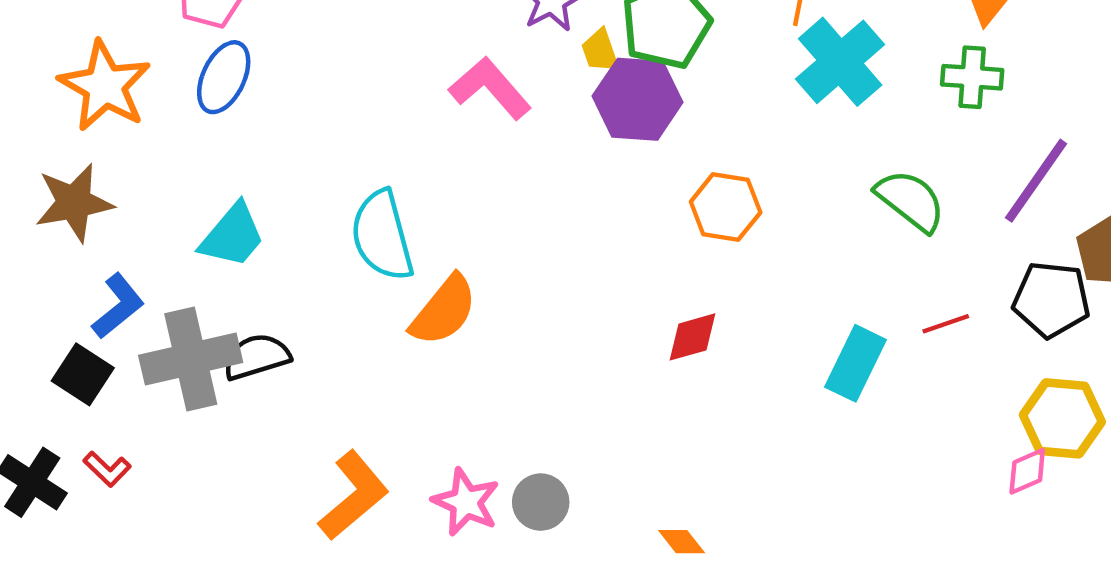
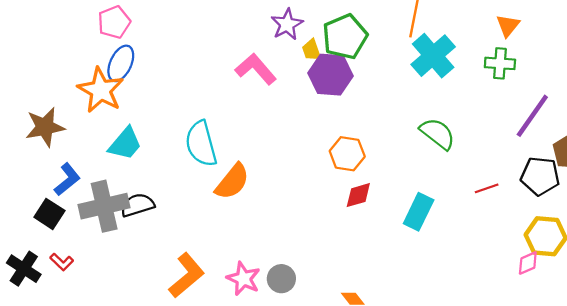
orange star: (105, 86) -> (101, 90), moved
green semicircle: (910, 200) -> (438, 134), moved
orange hexagon: (726, 207) -> (347, 154), moved
cyan rectangle: (855, 363) -> (419, 212), moved

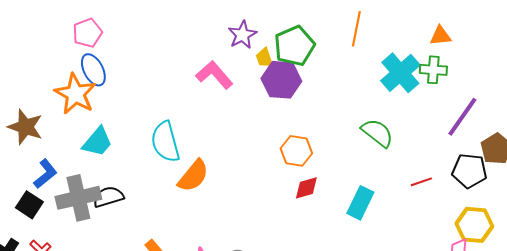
orange triangle: (508, 25) -> (440, 36), turned 45
cyan cross: (433, 56) -> (400, 73), moved
blue ellipse: (121, 63) -> (93, 70), turned -52
brown star: (45, 127) -> (25, 127), turned 30

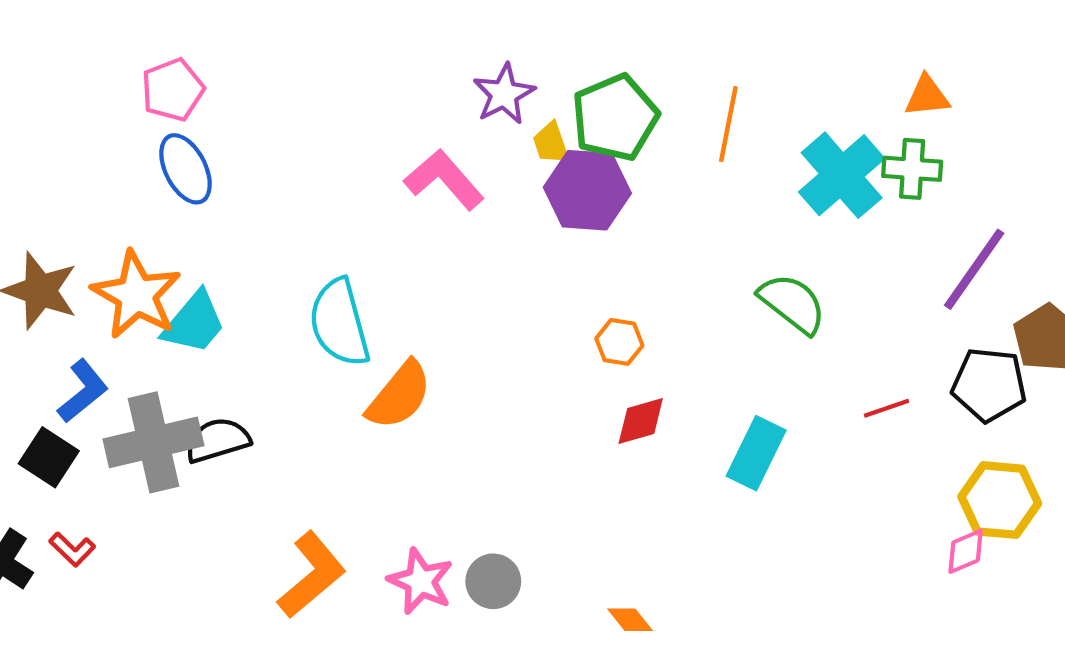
orange line: (356, 29) -> (728, 124), moved
orange star: (75, 94) -> (136, 295), moved
orange hexagon: (296, 151) -> (619, 342), size x0.7

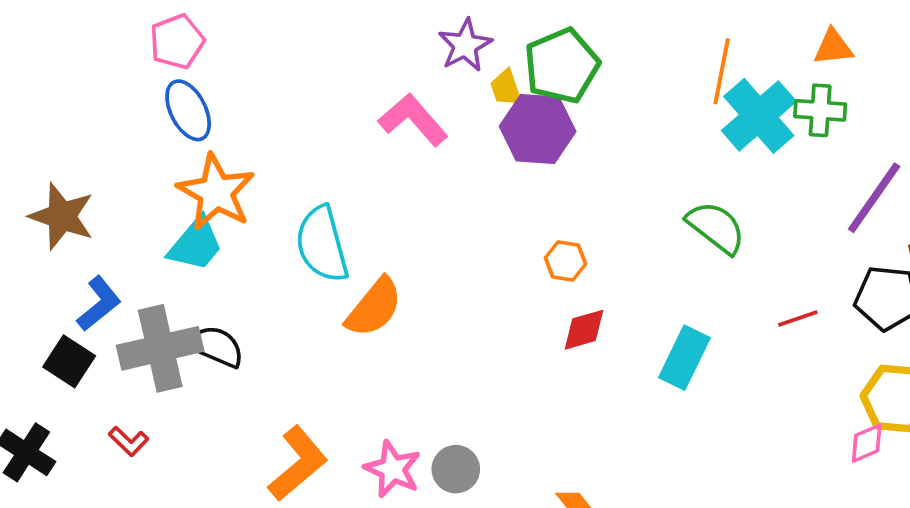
orange line: (728, 124) -> (722, 71), moved
orange star: (136, 295) -> (216, 192), moved
black semicircle: (218, 440) -> (216, 346), turned 40
red L-shape: (72, 549) -> (129, 441), moved

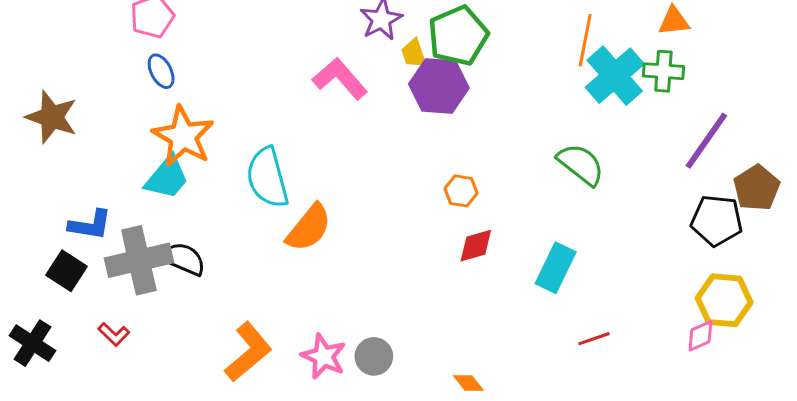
blue ellipse: (188, 110) -> (161, 71), size x0.7
brown star: (62, 216) -> (52, 117), moved
blue L-shape: (99, 304) -> (90, 225), turned 48
red line: (798, 319) -> (594, 339), moved

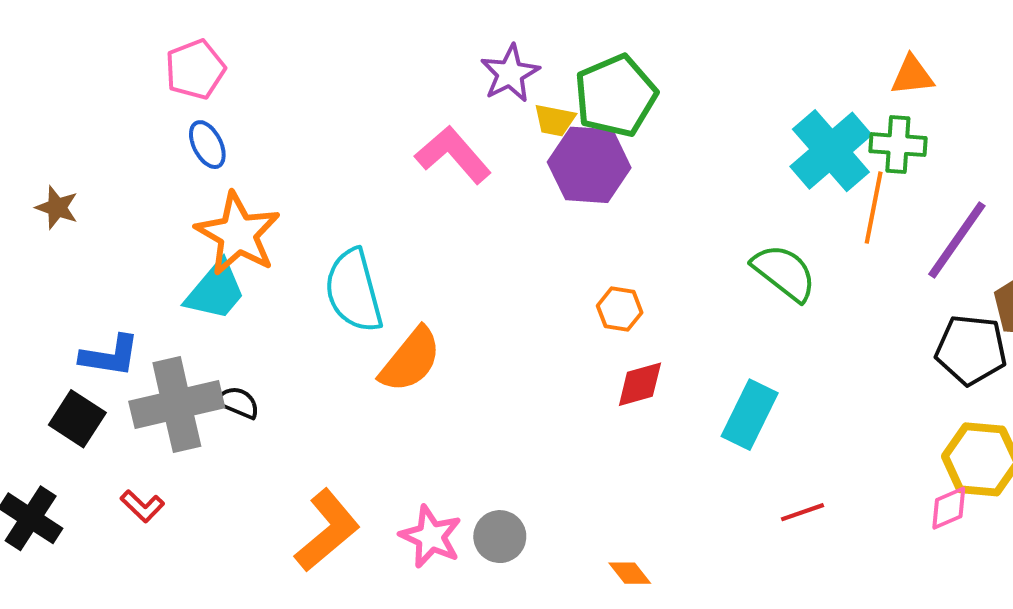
orange line: (585, 40) -> (874, 208), moved
yellow trapezoid: (414, 53) -> (555, 120), turned -60
brown star: (52, 117) -> (57, 208), size x0.6
black semicircle: (183, 259) -> (238, 403), size x0.7

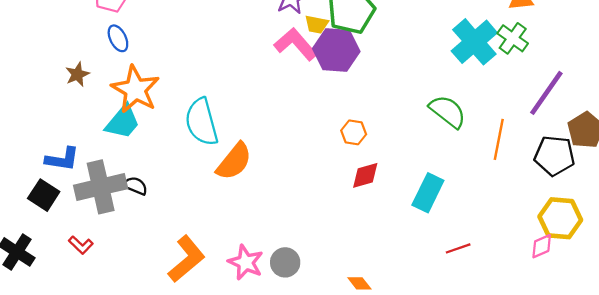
green cross: (898, 145) -> (513, 38), turned 32
pink L-shape: (453, 155) -> (296, 44), moved
brown star: (57, 208) -> (77, 74), moved, turned 30
orange line: (874, 208) -> (499, 139), moved

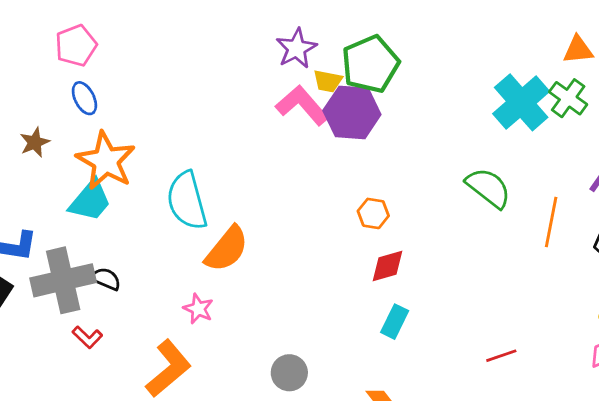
cyan rectangle: (428, 193) -> (395, 322), moved, size x0.7
red L-shape: (81, 245) -> (87, 337), moved
pink star: (246, 262) -> (198, 309), moved, size x0.7

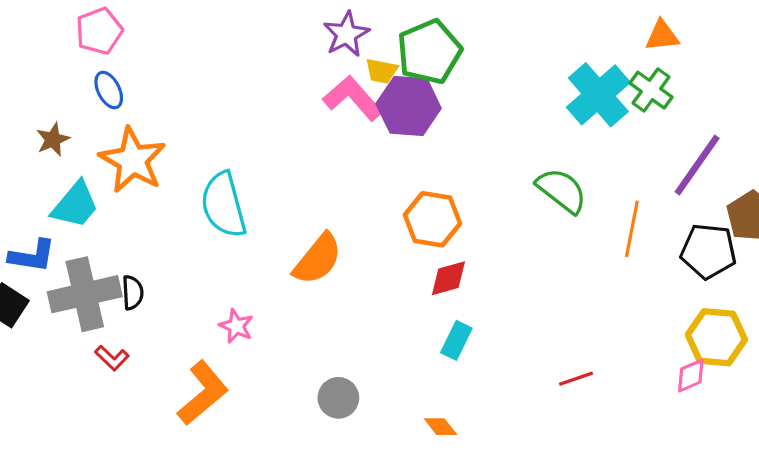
cyan trapezoid: (90, 201) -> (75, 205), moved
orange hexagon: (373, 213) -> (432, 219), size x1.6
orange semicircle: (227, 249) -> (318, 259), moved
black semicircle: (106, 279) -> (133, 293), turned 64

